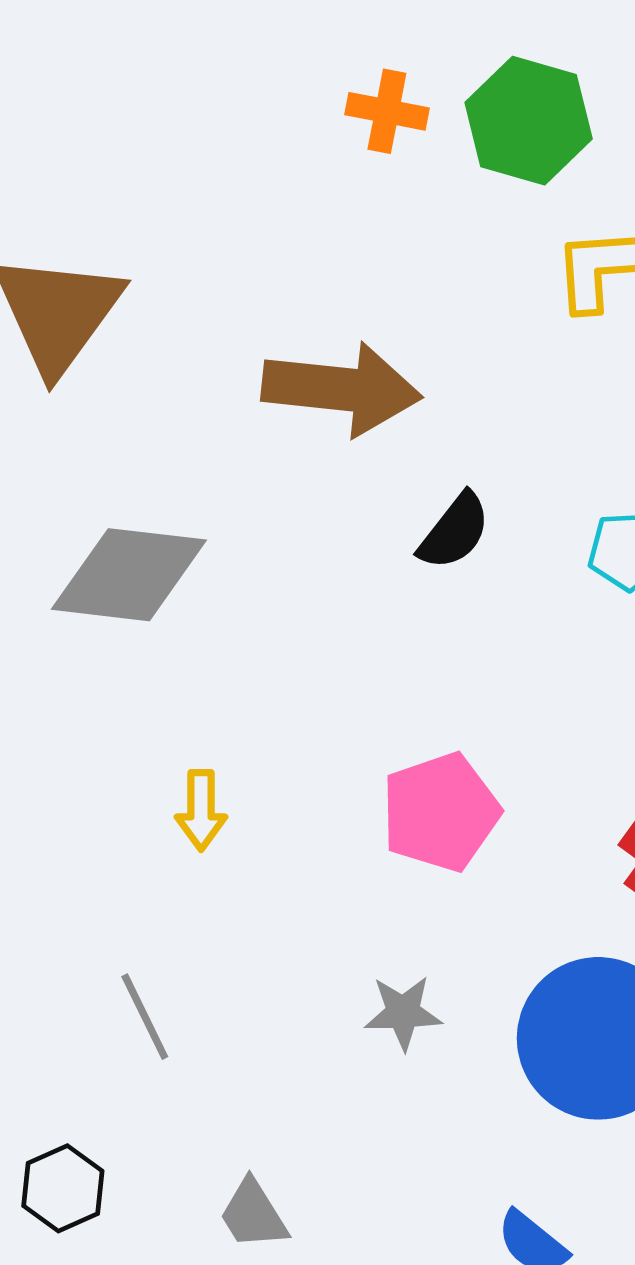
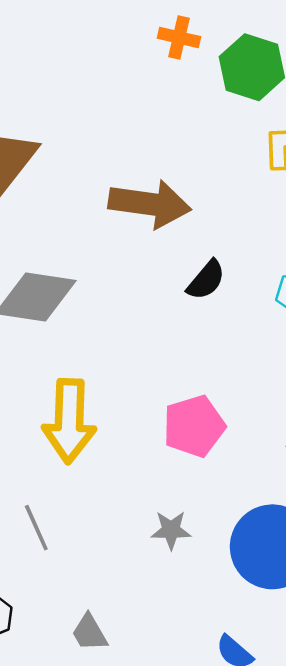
orange cross: (387, 111) -> (179, 37), moved
yellow arrow: (201, 810) -> (69, 421), size x2.0

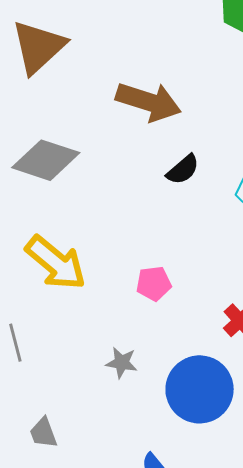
yellow arrow: (69, 421) -> (56, 263), turned -62
pink pentagon: (194, 426) -> (154, 283), size x0.7

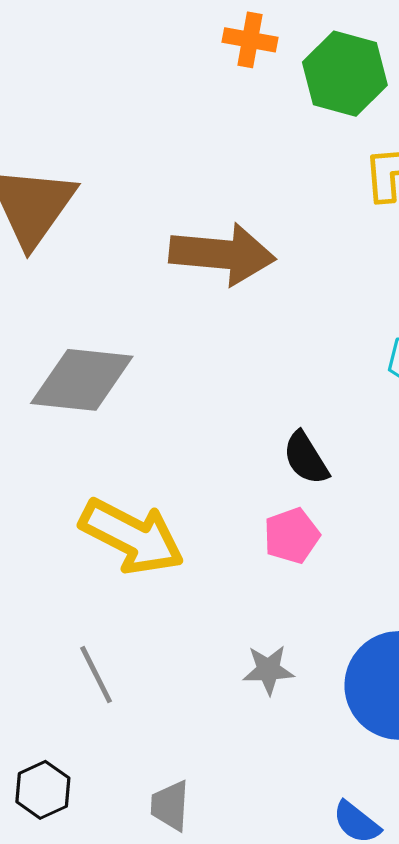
black semicircle: (183, 170) -> (306, 458), moved, turned 111
gray trapezoid: (43, 433) -> (170, 806), turned 36

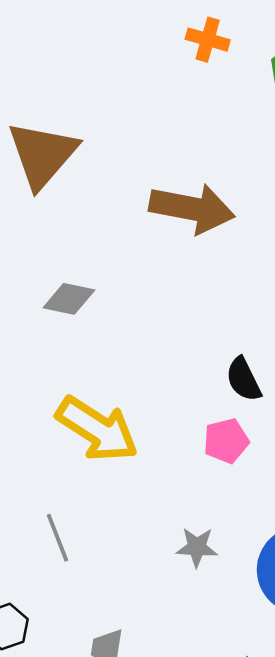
orange cross: (250, 40) -> (208, 40), moved
gray diamond: (82, 380) -> (69, 299), size x0.6

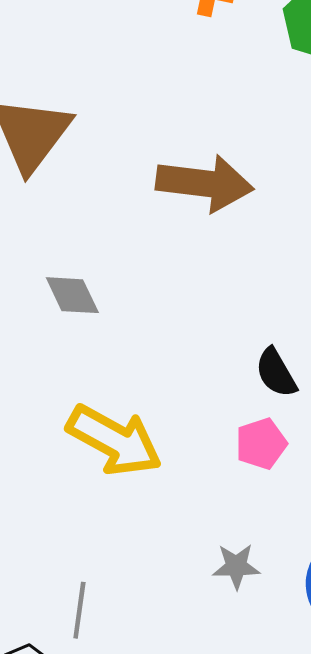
gray diamond: (69, 299) -> (72, 295), turned 57
gray line: (58, 538) -> (79, 610), moved, turned 33

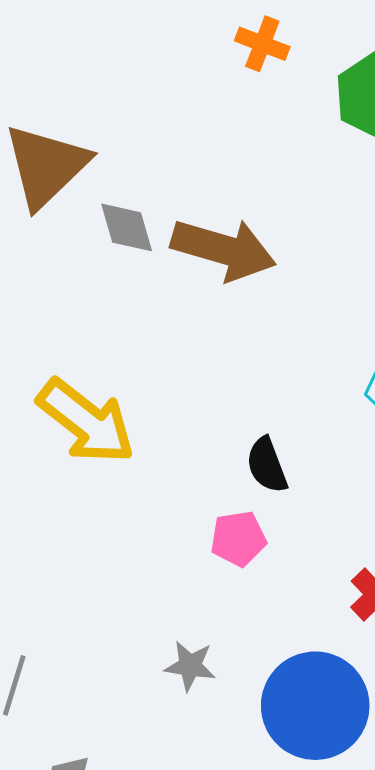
gray diamond: (72, 295) -> (127, 227), moved
yellow arrow: (114, 440) -> (86, 421), moved

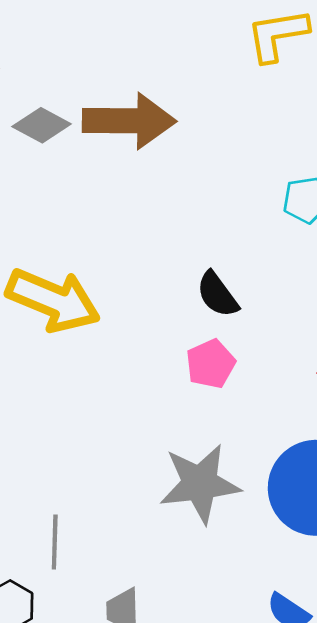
gray diamond: (127, 227) -> (42, 125), turned -30
gray star: (190, 666) -> (200, 484), size x1.8

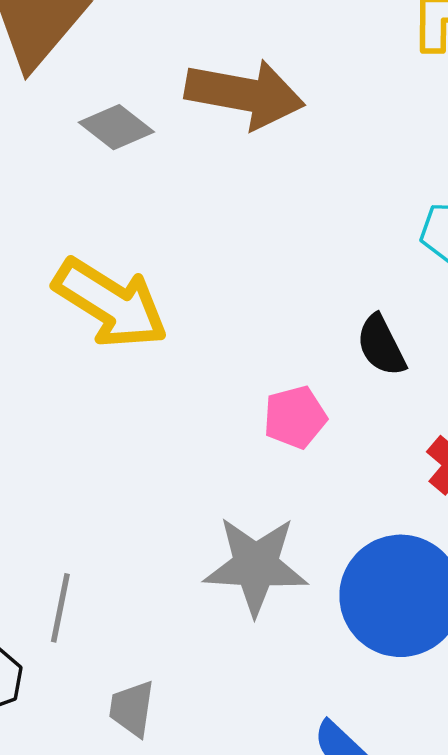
gray diamond: (42, 125) -> (116, 127), moved
black semicircle: (217, 294) -> (381, 345), moved

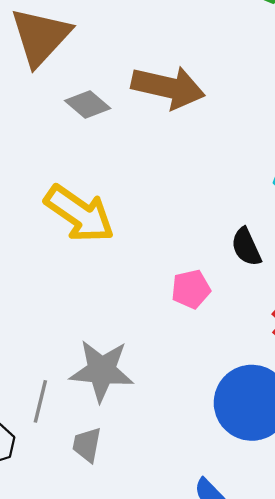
gray star: (256, 566) -> (102, 371), moved
gray trapezoid: (132, 708) -> (87, 445), moved

